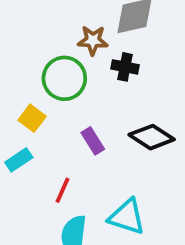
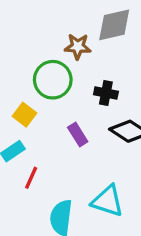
black cross: (125, 67) -> (106, 93), moved
red line: (62, 190) -> (31, 178), moved

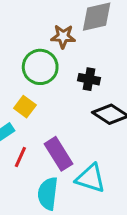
yellow square: (25, 115) -> (25, 107), moved
purple rectangle: (78, 135) -> (58, 154), moved, size x1.5

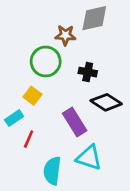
purple rectangle: (58, 154) -> (75, 122), moved

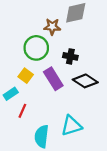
purple rectangle: (75, 122) -> (53, 79), moved
cyan triangle: (89, 158) -> (71, 126), turned -35

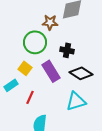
red line: (22, 111) -> (30, 97), moved
cyan triangle: (71, 126) -> (76, 101), moved

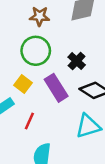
brown star: (50, 22) -> (40, 16), moved
black cross: (67, 50) -> (77, 61), turned 32

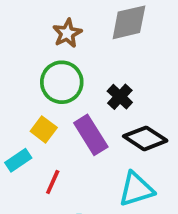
brown star: (40, 16) -> (67, 33), turned -30

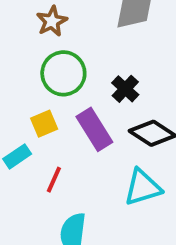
brown star: (67, 33) -> (52, 21), moved
yellow square: (44, 129) -> (44, 124), turned 30

